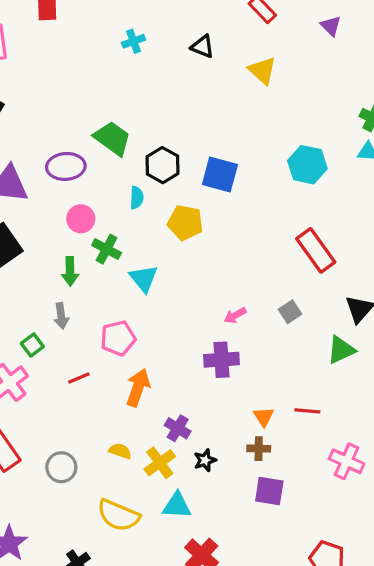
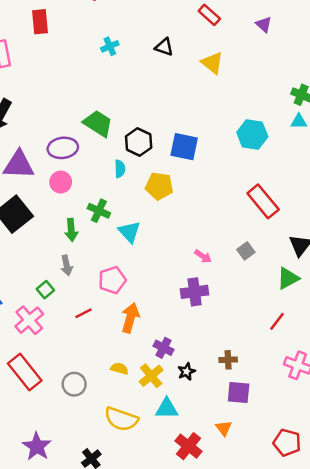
pink circle: (81, 219) -> (61, 182), moved
pink arrow: (235, 315) -> (203, 256), turned -114
red line: (307, 411) -> (277, 321), moved, turned -54
orange triangle: (264, 417) -> (224, 428), moved

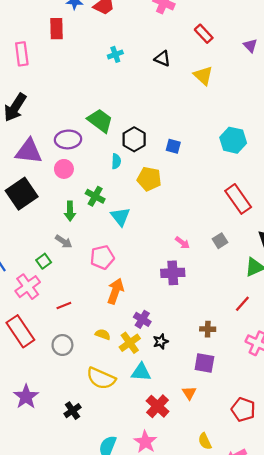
blue square: (184, 147) -> (173, 146), size x0.6
gray arrow: (67, 265) -> (64, 242), turned -49
red line: (83, 313) -> (64, 305), moved
brown cross: (228, 360) -> (208, 329), moved

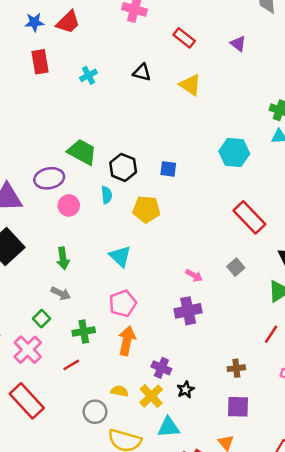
red rectangle: (56, 29) -> (40, 62), moved
pink circle: (64, 169) -> (69, 205), moved
green cross: (95, 196) -> (84, 332), moved, turned -30
pink pentagon: (102, 257) -> (123, 304), moved
gray circle: (62, 345) -> (95, 412), moved

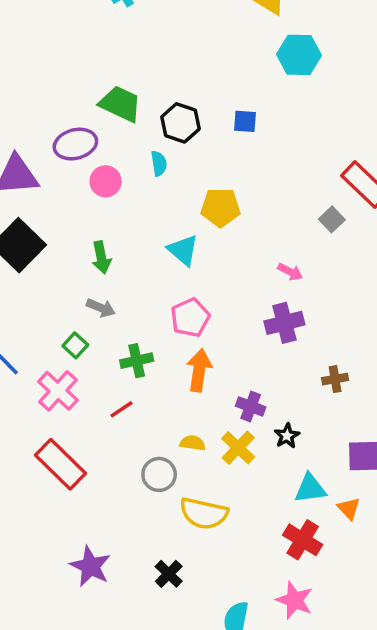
cyan hexagon: (234, 152) -> (299, 55), moved
yellow pentagon: (146, 209) -> (220, 207), moved
gray square: (236, 267) -> (332, 219), moved
brown cross: (236, 368) -> (335, 379), moved
cyan triangle: (169, 427) -> (310, 488), moved

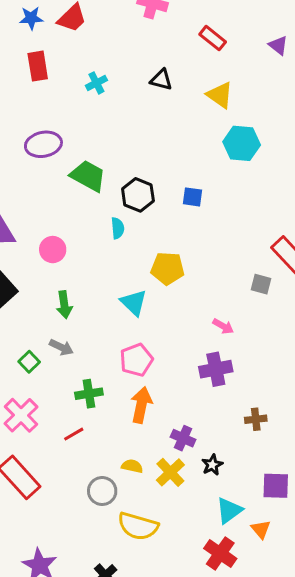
purple ellipse: (75, 144) -> (43, 144), moved
pink circle: (106, 181) -> (53, 250), moved
gray square: (332, 219) -> (261, 284), turned -35
green square: (75, 345) -> (29, 362), moved
cyan triangle: (310, 488) -> (229, 510), turned -32

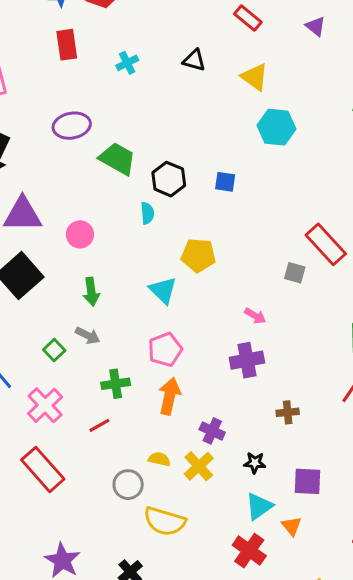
black star: (212, 465) -> (255, 463), moved, turned 30

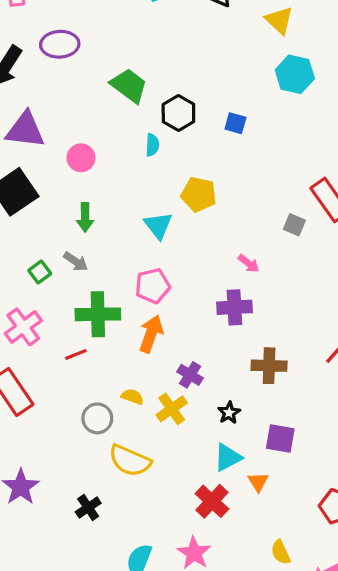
purple ellipse: (72, 126) -> (60, 44), moved
green cross: (116, 384) -> (98, 314), size x1.5
brown cross: (288, 412) -> (269, 366), size x1.5
black star: (255, 463) -> (229, 413), turned 30

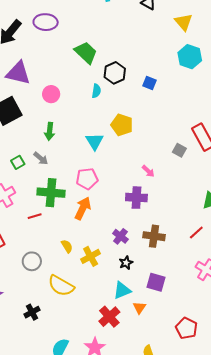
purple cross: (190, 375) -> (120, 236), moved
yellow semicircle: (132, 397) -> (67, 246), turned 32
gray circle: (97, 418) -> (32, 261), moved

